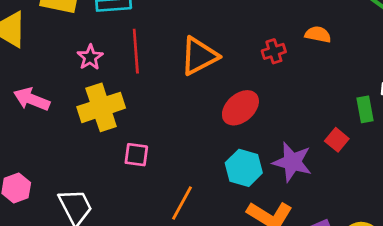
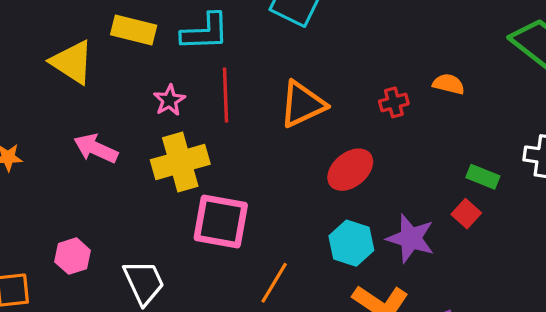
green rectangle: (365, 109) -> (483, 177), moved, turned -60
pink square: (136, 155) -> (221, 221), size x1.8

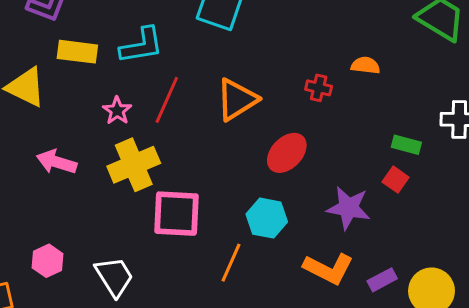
red line: (226, 95) -> (167, 100), turned 33
red cross: (394, 102) -> (319, 88), turned 35
cyan hexagon: (351, 243) -> (267, 218), moved

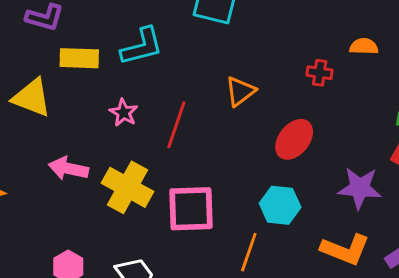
red line: (167, 100) -> (176, 125), moved
orange triangle: (237, 100) -> (240, 91), size x0.7
yellow cross: (134, 165) -> (127, 187), moved, turned -33

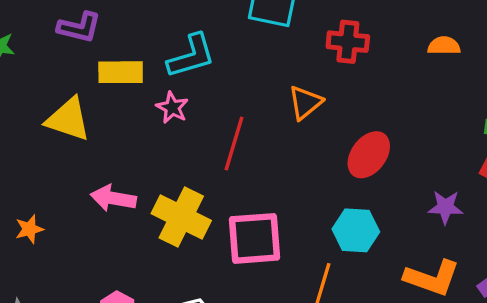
red cross: (320, 73) -> (348, 42), moved, size x1.4
pink star: (124, 113) -> (172, 108), moved
purple star: (360, 188) -> (446, 207), size x0.7

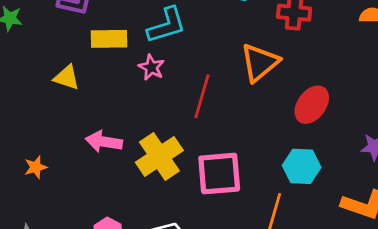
orange triangle: (305, 103) -> (260, 63), size x1.4
yellow triangle: (68, 119) -> (67, 77), size x0.7
yellow cross: (181, 217) -> (159, 156), turned 30

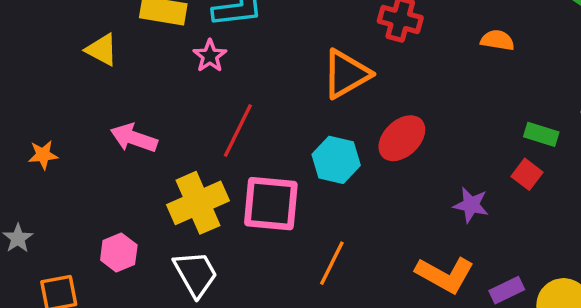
red line: (202, 96) -> (238, 130), moved
yellow cross: (159, 156) -> (198, 203), moved
cyan hexagon: (302, 166) -> (336, 160), moved

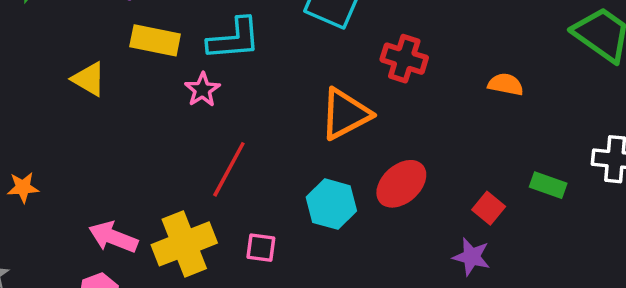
pink arrow: (134, 138) -> (113, 237), moved
red square: (527, 174) -> (489, 208), moved
pink square: (271, 204) -> (261, 248), size x0.5

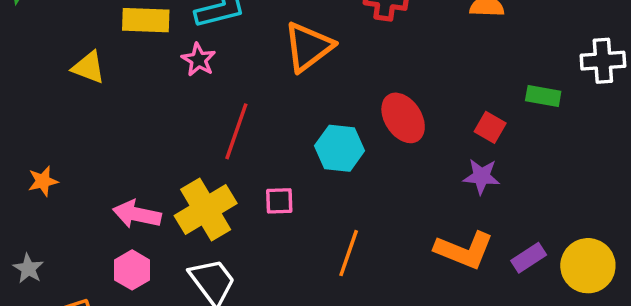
orange triangle: (345, 114) -> (308, 47), moved
red ellipse: (401, 184) -> (403, 118), turned -72

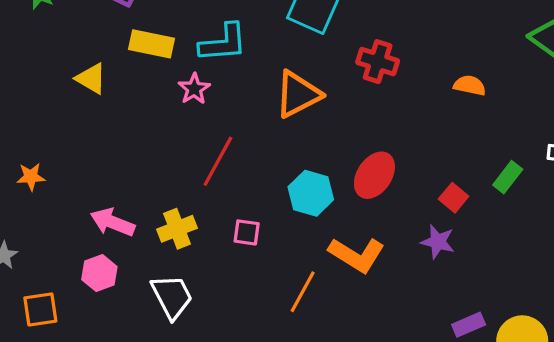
green rectangle: (543, 96) -> (508, 177), turned -72
red ellipse: (403, 118) -> (374, 175), turned 57
yellow cross: (206, 209) -> (177, 229), size x0.7
orange L-shape: (464, 250) -> (357, 255), moved

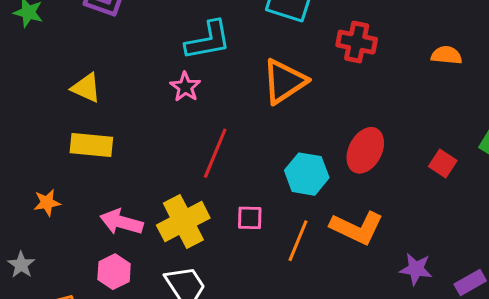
yellow rectangle: (152, 44) -> (91, 145), moved
orange star: (31, 177) -> (47, 203), moved
yellow cross: (177, 229) -> (183, 222), size x1.4
purple star: (438, 242) -> (416, 269), moved
orange line: (303, 292) -> (298, 241), moved

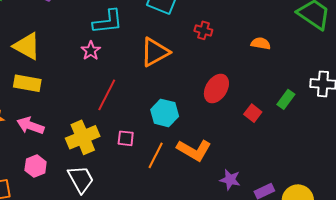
red cross: (357, 42) -> (203, 30), size x0.7
yellow triangle: (86, 88) -> (27, 46), size x1.4
red ellipse: (365, 150) -> (216, 88), moved
pink arrow: (121, 222) -> (30, 126), moved

